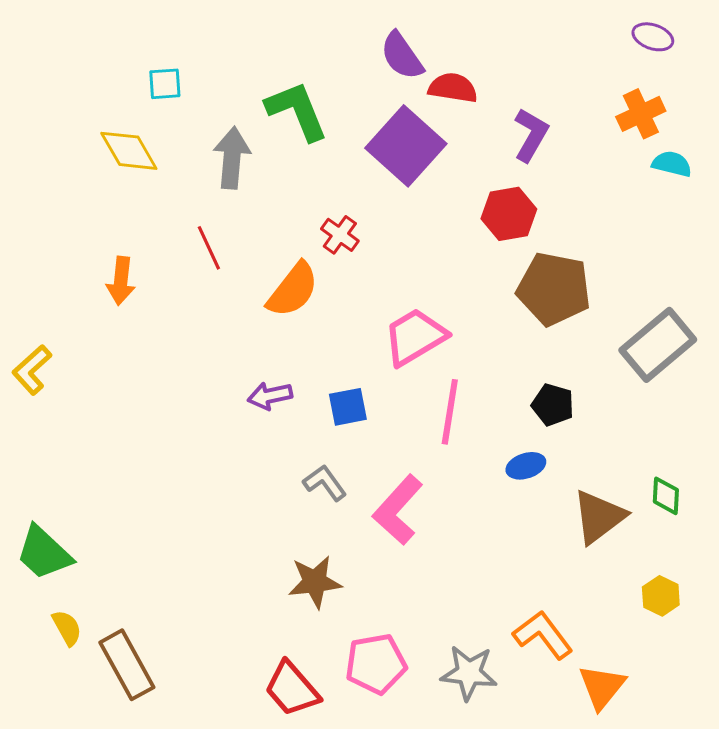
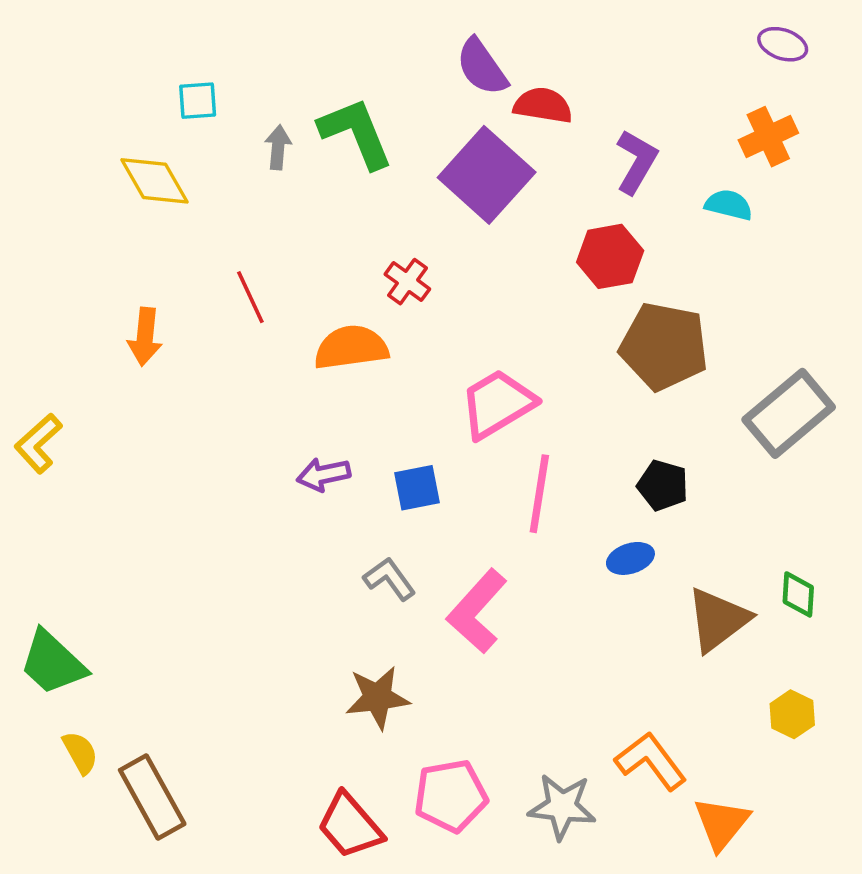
gray arrow: (232, 158) -> (278, 147), moved, size x0.6
cyan semicircle: (672, 164) -> (729, 205), moved
orange semicircle: (293, 290) -> (351, 347), turned -136

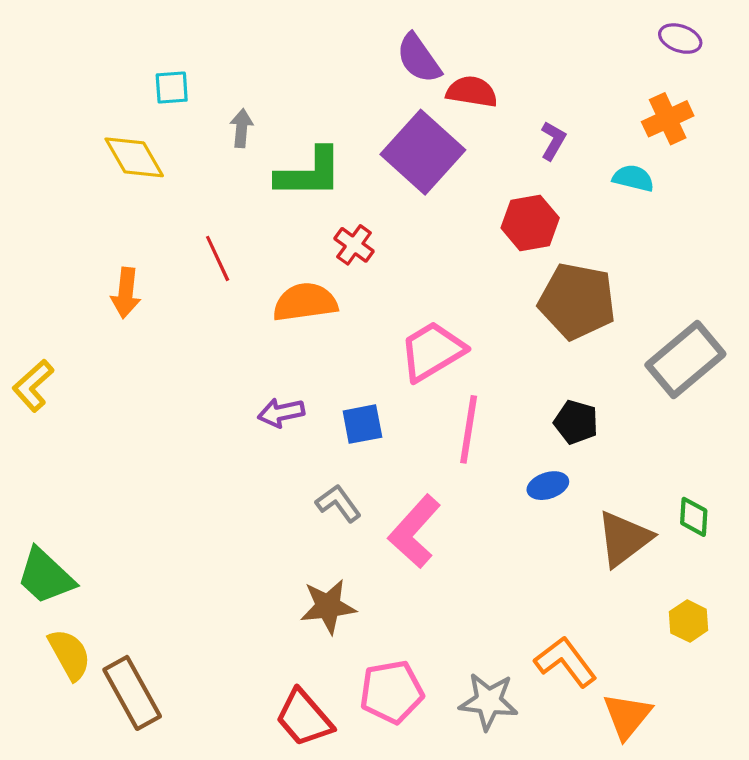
green L-shape: (356, 133) -> (309, 173), moved, turned 112
purple L-shape: (636, 162) -> (553, 141), size x0.7
yellow semicircle: (80, 753) -> (70, 654), size x1.4

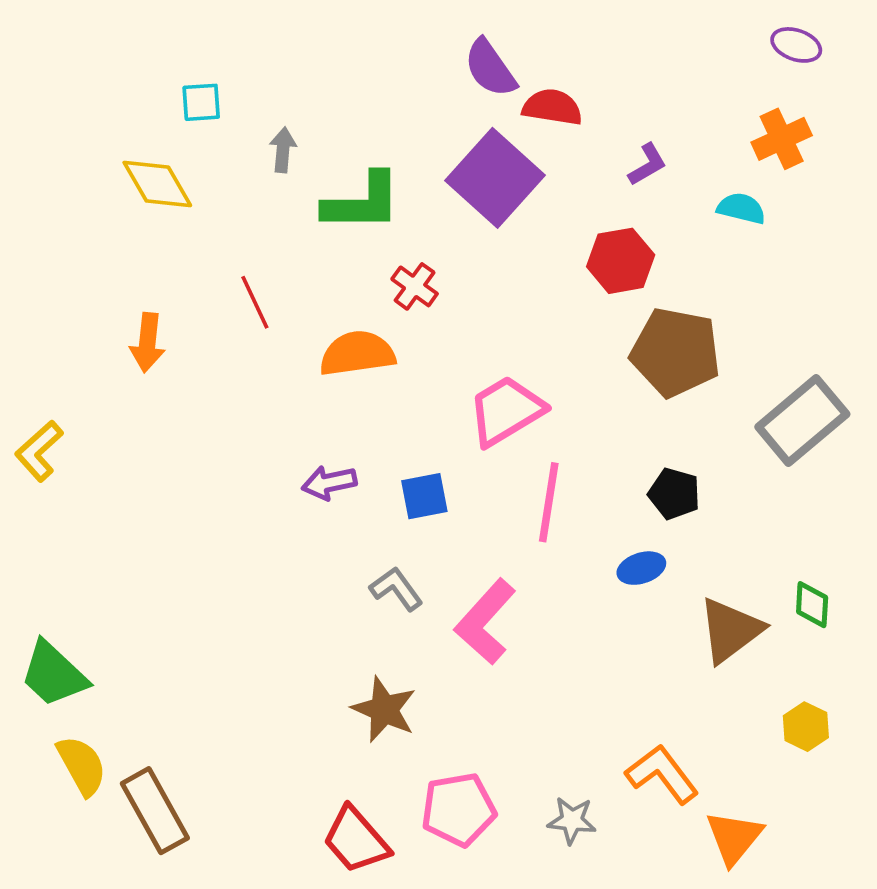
purple L-shape: (553, 141) -> (647, 164), turned 30
brown star: (328, 606) -> (384, 709), turned 30
gray star: (488, 701) -> (572, 820), size x0.7

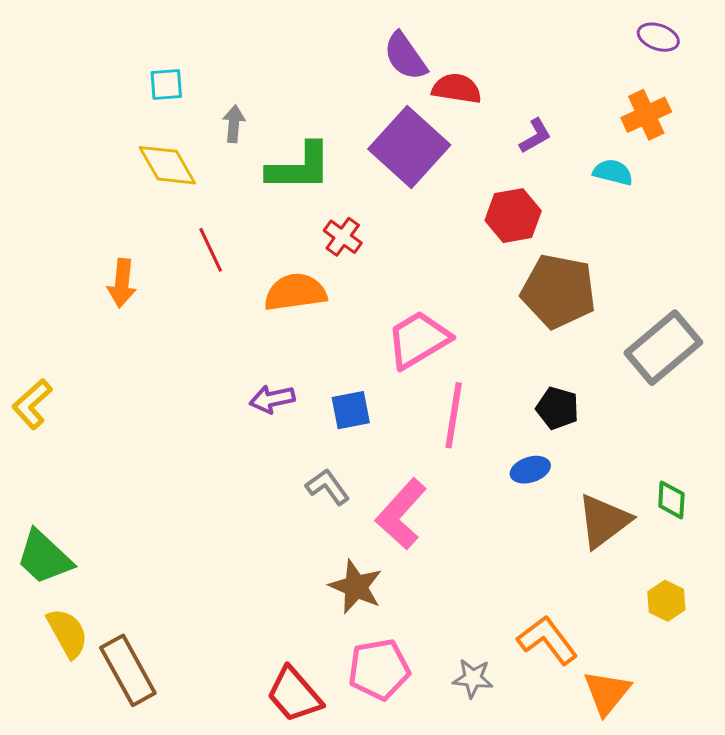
yellow diamond: (157, 184) -> (167, 165), moved
yellow L-shape: (39, 451) -> (32, 404), moved
brown star: (384, 709) -> (356, 587), moved

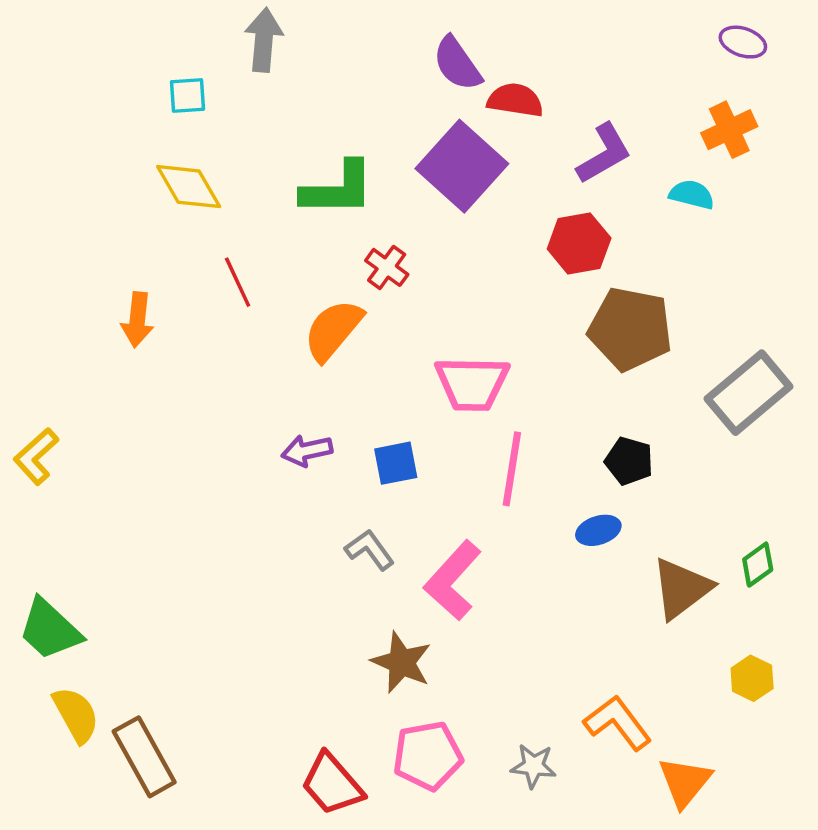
gray arrow: (234, 124) -> (264, 40), moved, size x1.5
purple L-shape: (535, 136) -> (604, 154), size x1.5
orange semicircle: (295, 292) -> (333, 330), turned -42
pink trapezoid: (418, 340) -> (472, 384), turned -148
green diamond: (671, 500) -> (758, 564), turned 51

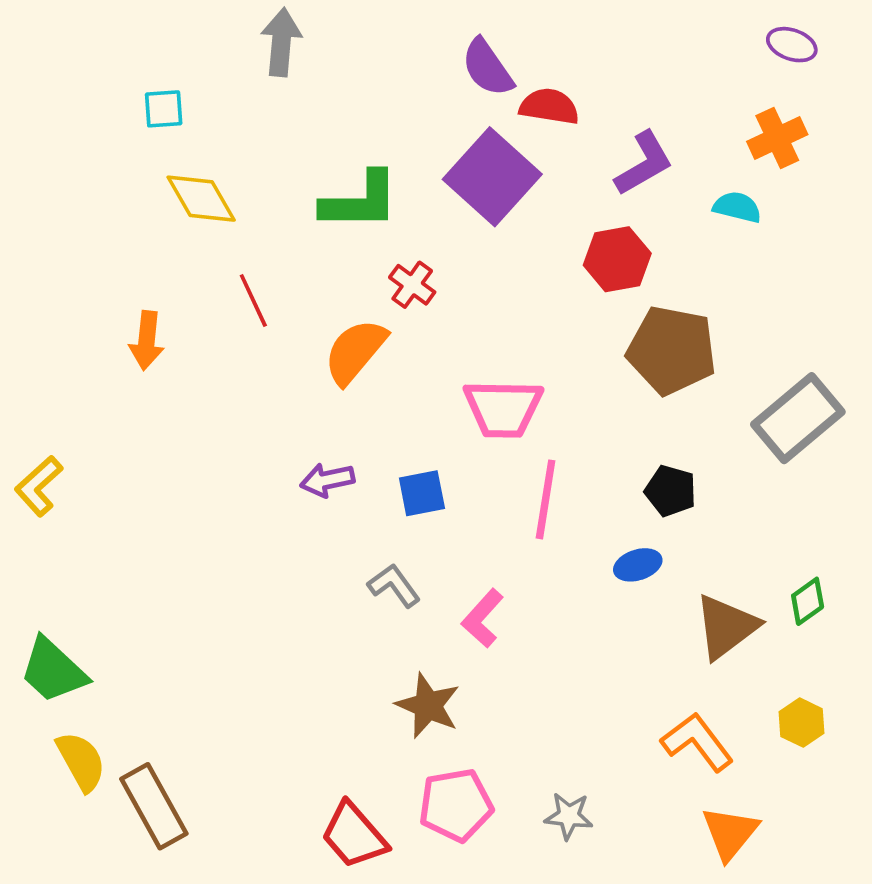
cyan square: (187, 96) -> (164, 109), moved
pink L-shape: (453, 580) -> (483, 618), size x0.7
orange L-shape: (618, 723) -> (697, 742), moved

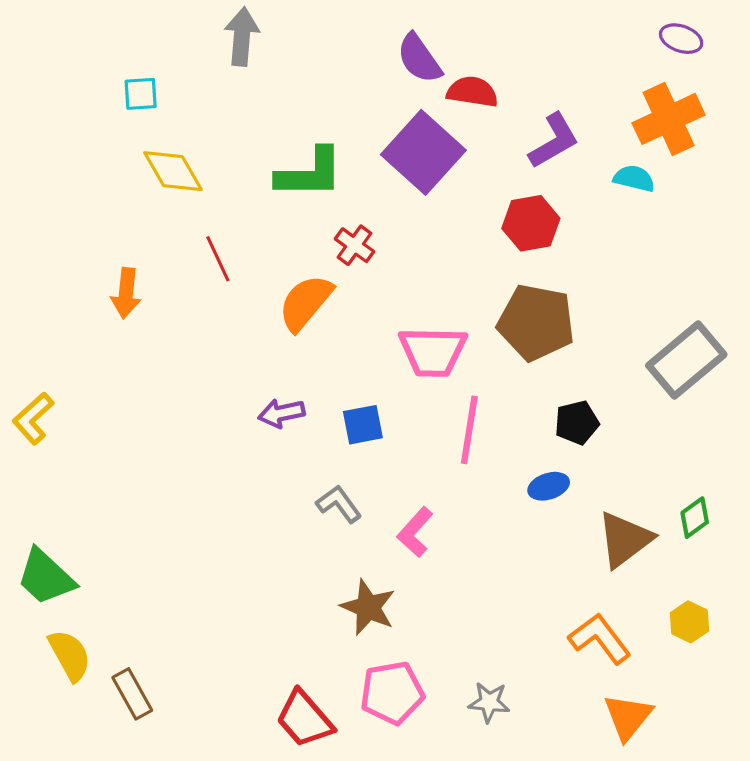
orange cross: (777, 138) -> (669, 119), size x1.4
brown pentagon: (672, 350) -> (536, 322), moved
black pentagon: (671, 491) -> (577, 423), turned -30
brown rectangle: (154, 806) -> (132, 694), size x0.7

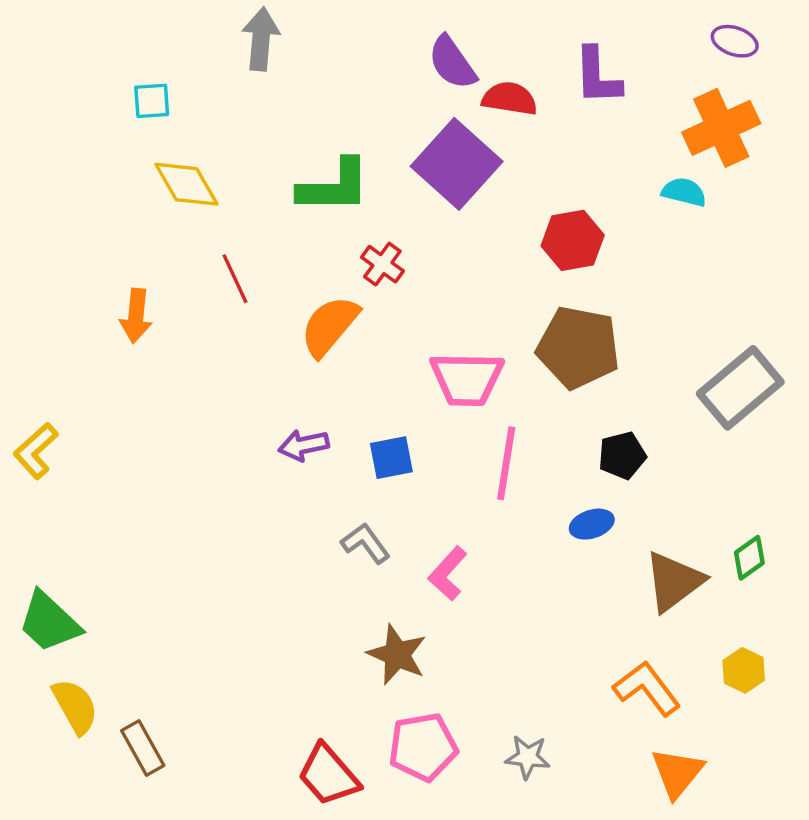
purple L-shape: (554, 141) -> (597, 76), moved, turned 118

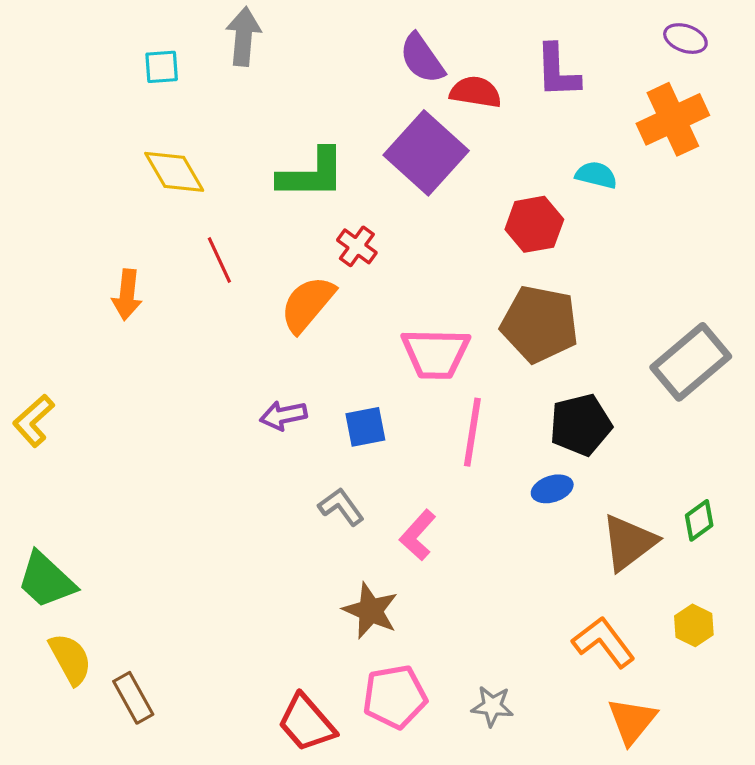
cyan square: (152, 101) -> (162, 67), moved
cyan semicircle: (684, 192) -> (596, 175), moved
black pentagon: (622, 455) -> (580, 425), size x1.4

